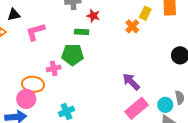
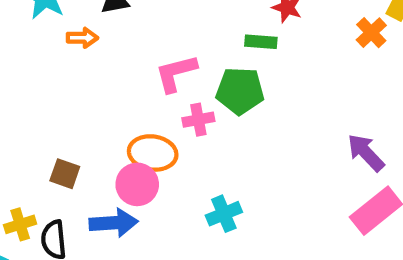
pink L-shape: (35, 32) -> (176, 73), moved

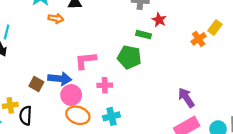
pink L-shape: (176, 73) -> (85, 60), moved
pink cross: (198, 120) -> (105, 85), moved
orange ellipse: (153, 153) -> (78, 115), moved
blue arrow: (114, 223) -> (60, 79), moved

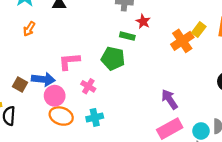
orange arrow: (56, 18) -> (29, 29), moved, turned 112
orange cross: (199, 39) -> (182, 41), size x1.5
pink cross: (105, 85) -> (88, 86), turned 32

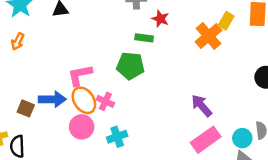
orange arrow: (29, 29) -> (18, 41), moved
pink circle: (55, 96) -> (82, 127), moved
orange ellipse: (61, 116) -> (84, 100), moved, turned 45

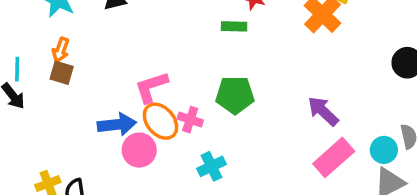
green pentagon: (130, 66) -> (235, 95), moved
brown square: (26, 108) -> (62, 73), moved
pink circle: (82, 127) -> (139, 150), moved

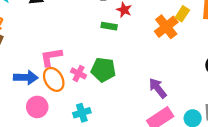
pink cross: (190, 120) -> (79, 73), moved
pink circle: (139, 150) -> (37, 107), moved

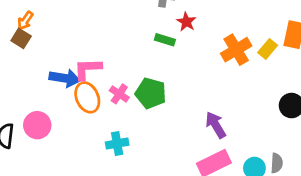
yellow rectangle: (182, 14) -> (268, 49), moved
blue arrow: (26, 77) -> (65, 78), moved
pink circle: (37, 107) -> (37, 125), moved

